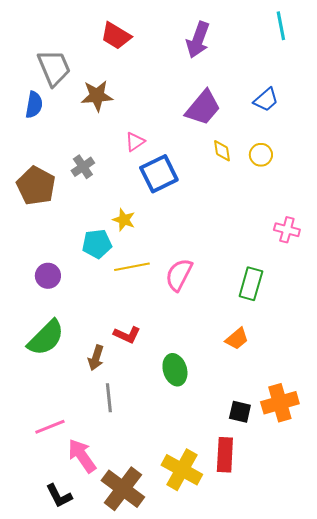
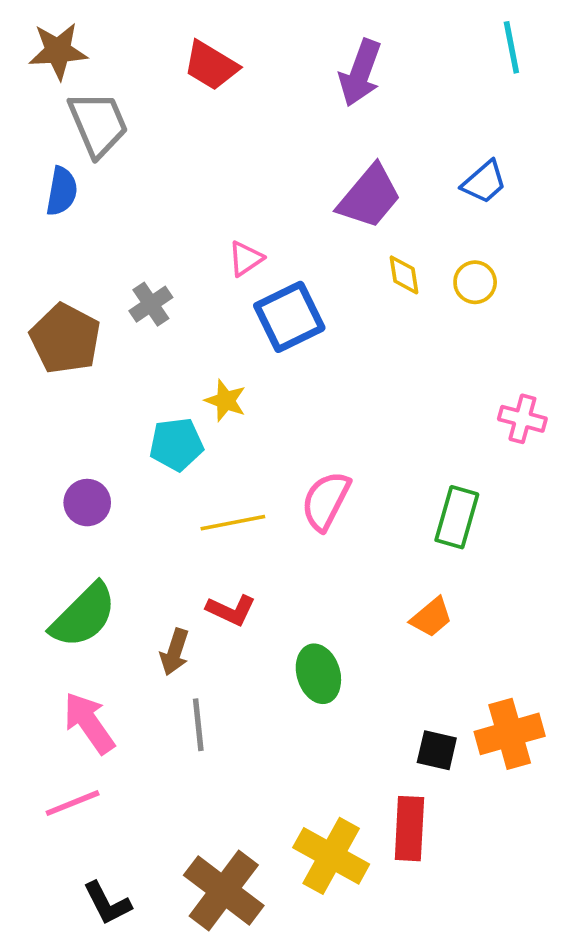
brown star: (97, 96) -> (58, 51), moved
yellow line: (132, 267) -> (233, 523), moved
pink line: (50, 427) -> (73, 803), moved
pink arrow: (82, 456) -> (89, 723), moved

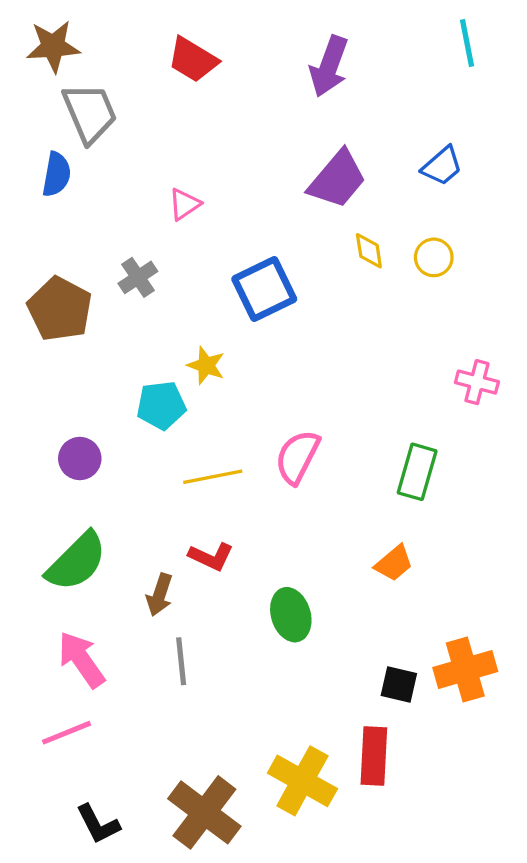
pink triangle: (246, 259) -> (184, 204), moved

